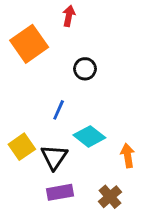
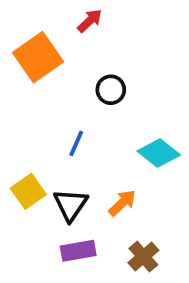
red arrow: (69, 16) -> (90, 21), turned 36
cyan diamond: (89, 136) -> (159, 153), moved
orange arrow: (128, 156) -> (122, 203), moved, turned 55

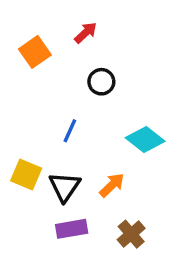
red arrow: (90, 21) -> (86, 33), moved
orange square: (38, 57) -> (35, 52), size x0.7
yellow square: (28, 191) -> (26, 175), turned -32

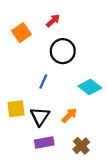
black circle: (101, 82) -> (63, 51), size x1.5
yellow square: (26, 175) -> (16, 109), turned -30

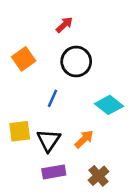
orange square: (21, 33) -> (24, 59), moved

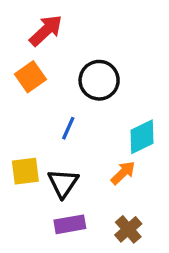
red arrow: (64, 25) -> (46, 30), moved, size x1.5
cyan diamond: (109, 105) -> (142, 137), turned -64
orange arrow: (84, 139) -> (123, 173), moved

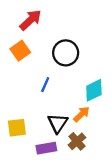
yellow square: (25, 171) -> (17, 128), moved
black triangle: (63, 183) -> (58, 123), moved
brown cross: (128, 229) -> (77, 141), moved

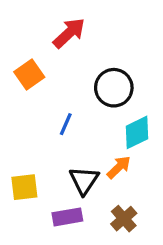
red arrow: (30, 20) -> (69, 33), moved
black circle: (66, 53) -> (114, 88), moved
brown cross: (77, 141) -> (124, 219), moved

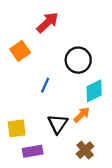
purple rectangle: (67, 217) -> (33, 151), moved

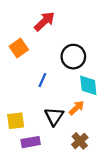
cyan diamond: (94, 91) -> (88, 85), turned -70

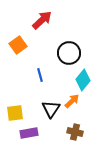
blue line: (42, 80) -> (40, 75), turned -40
cyan diamond: (88, 85) -> (83, 80), turned 45
brown cross: (80, 141) -> (75, 132), turned -35

